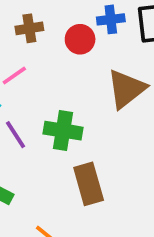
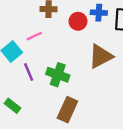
brown rectangle: (89, 184) -> (67, 110), turned 30

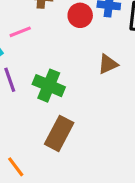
brown triangle: (101, 56) -> (108, 64), size x0.6

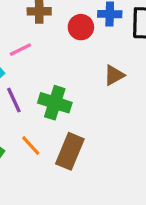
orange line: (16, 167) -> (31, 146), moved

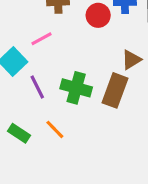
brown rectangle: (70, 151) -> (115, 90), moved

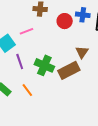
brown triangle: (131, 60) -> (82, 52), turned -32
brown rectangle: (115, 90) -> (69, 70), turned 35

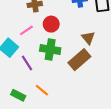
red circle: (65, 21) -> (51, 24), moved
green cross: (44, 65) -> (50, 49), moved

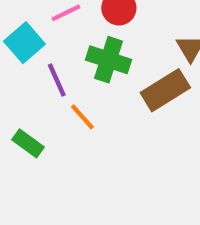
orange line: (42, 90) -> (82, 117), moved

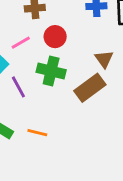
orange line: (82, 117) -> (37, 133), moved, turned -30

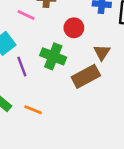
red circle: (55, 37) -> (74, 28), moved
pink line: (21, 43) -> (26, 15), moved, turned 48

